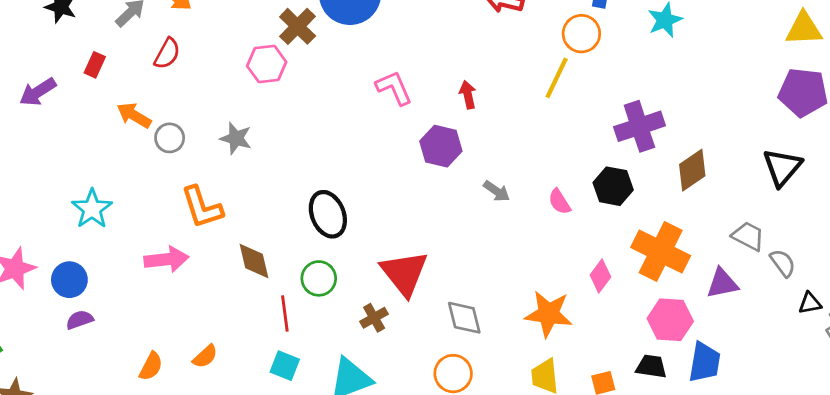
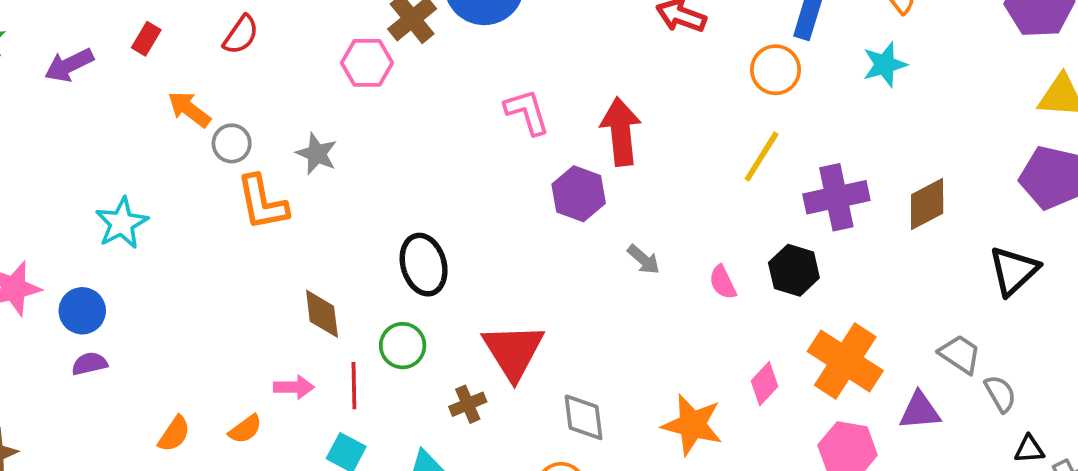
yellow line: (557, 78) -> (762, 156), moved
red arrow: (468, 95) -> (621, 132), size x1.8
brown diamond: (692, 170) -> (927, 204), moved
orange L-shape: (202, 207) -> (262, 203), moved
pink arrow: (166, 259) -> (294, 387), moved, size x0.7

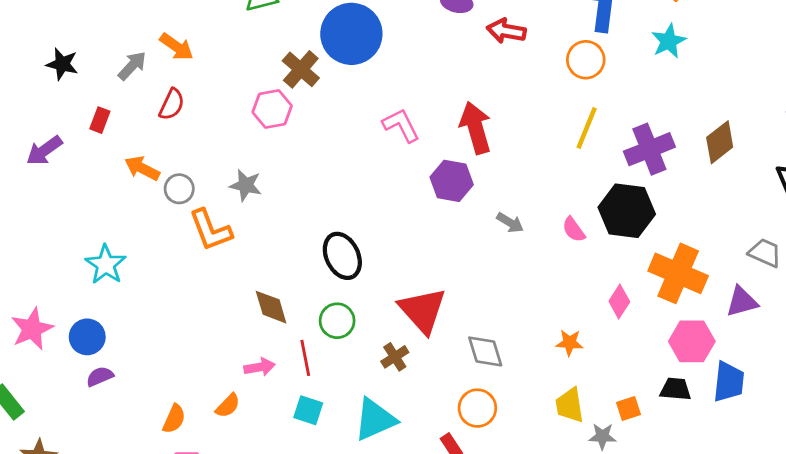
black hexagon: (794, 270) -> (627, 211), size x1.4
orange star: (692, 425) -> (569, 343), size x0.6

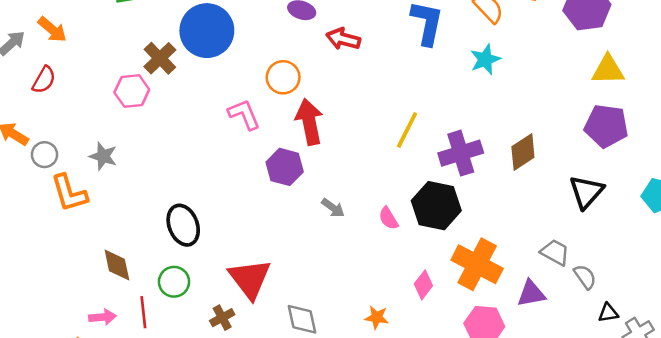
orange circle: (586, 60) -> (283, 77), moved

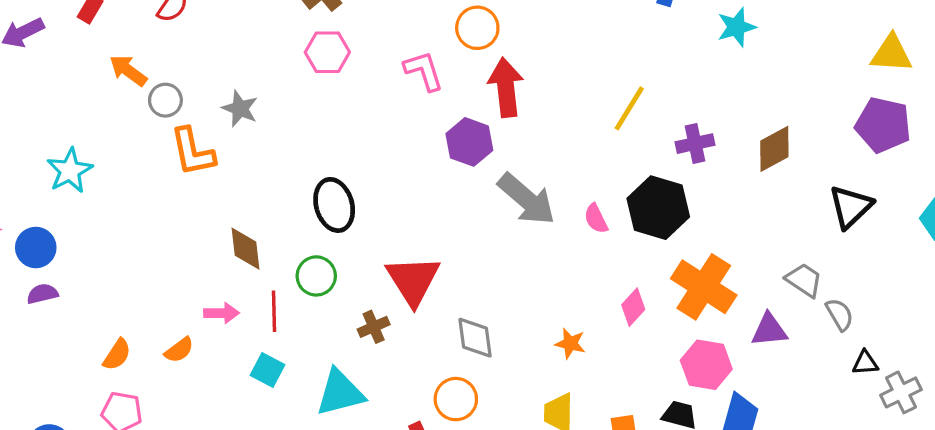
pink hexagon: (132, 91) -> (327, 52), moved
purple cross: (461, 153) -> (695, 144), size x0.7
gray arrow: (333, 208) -> (527, 199), size x2.0

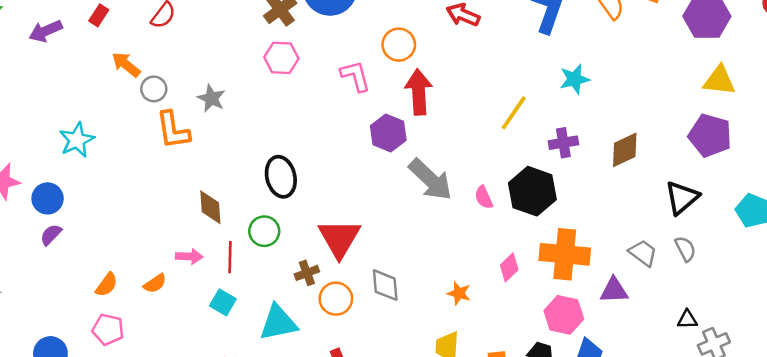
cyan star: (736, 27) -> (574, 79), moved
orange cross: (704, 287) -> (565, 254), turned -30
purple semicircle: (42, 294) -> (51, 235), turned -35
gray semicircle: (840, 314) -> (685, 249), moved
orange circle: (456, 399) -> (336, 299), moved

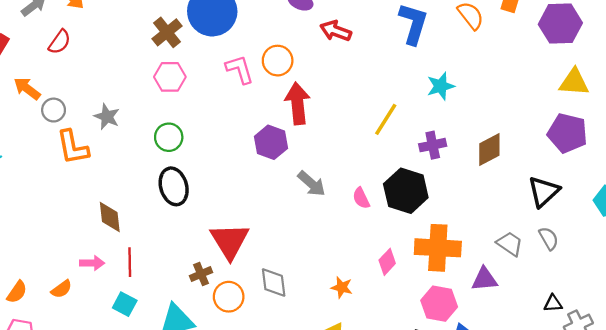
pink L-shape: (355, 76) -> (240, 69), moved
gray arrow: (431, 180) -> (312, 184), size x0.7
green circle: (264, 231) -> (169, 137), moved

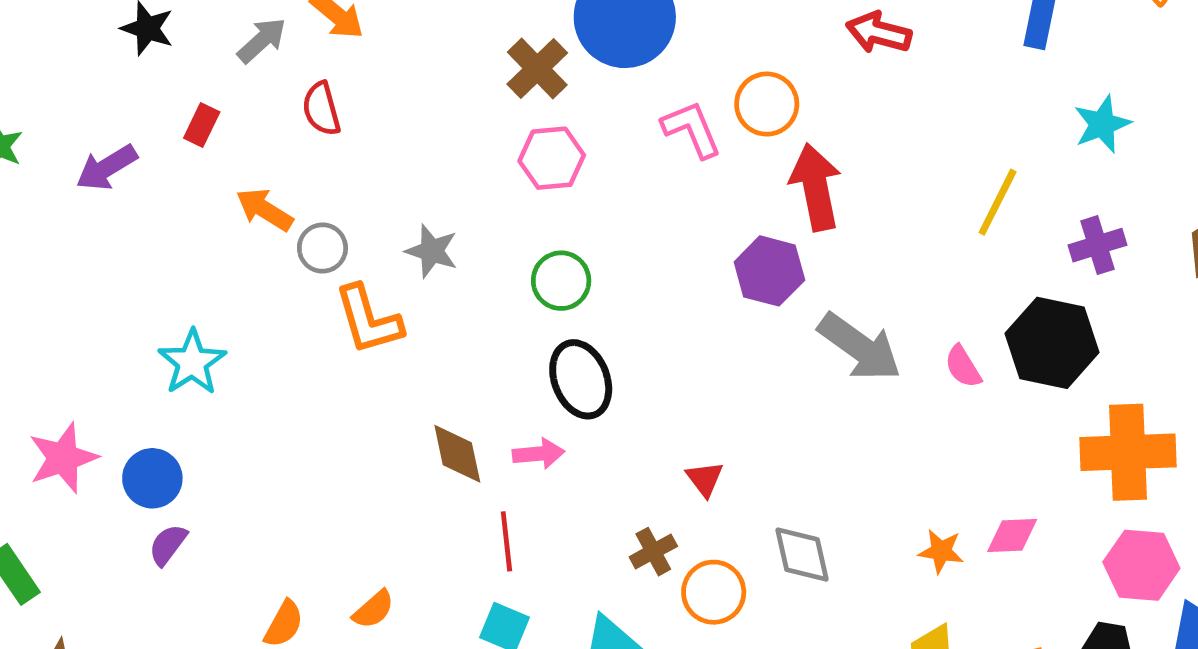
red semicircle: (60, 42) -> (321, 109), turned 135
gray arrow: (312, 184) -> (860, 347), size x1.4
red triangle: (230, 241) -> (705, 479), size x0.5
pink diamond: (387, 262) -> (1012, 535), moved, turned 50
pink arrow: (92, 263) -> (539, 454), moved

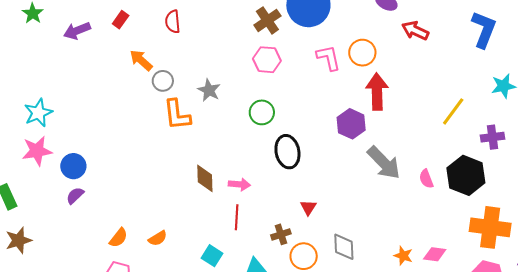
cyan star: (192, 362) -> (38, 113), moved
black ellipse: (581, 379) -> (287, 152), moved
red line: (506, 541) -> (237, 217), moved

